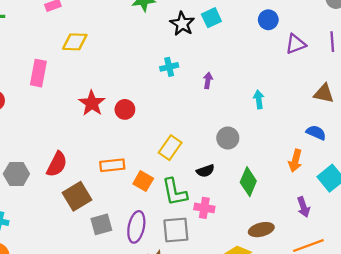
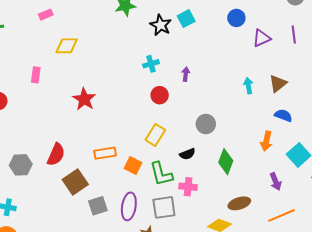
pink rectangle: (38, 73) -> (36, 75), size x0.7
brown triangle: (324, 94) -> (278, 84), moved, turned -48
cyan arrow: (259, 99) -> (248, 86), moved
red circle: (125, 109) -> (160, 95), moved

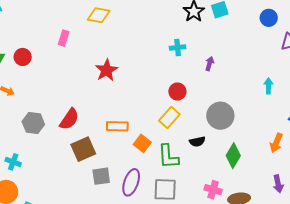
red circle: (160, 95) -> (177, 92), moved
gray circle: (206, 124) -> (220, 116), size x1.4
pink cross: (188, 187) -> (213, 190), moved

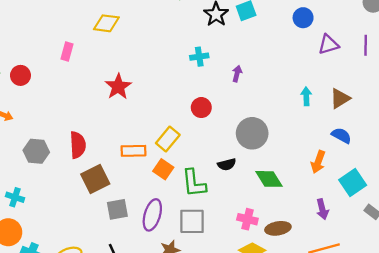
yellow rectangle: (169, 117) -> (168, 139), moved
red semicircle: (69, 119) -> (78, 145), turned -35
green diamond: (233, 156) -> (269, 179), turned -60

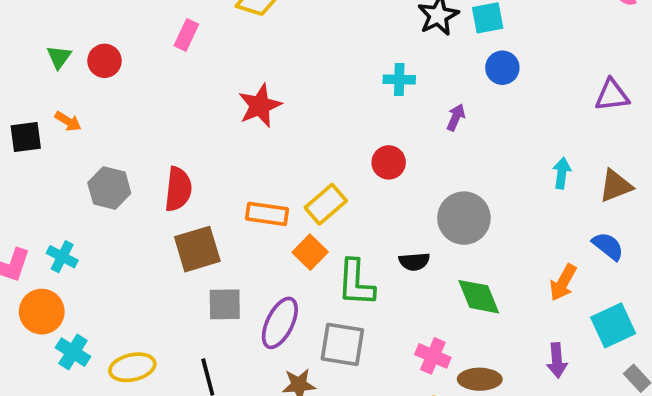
blue circle: (303, 18) -> (502, 68), moved

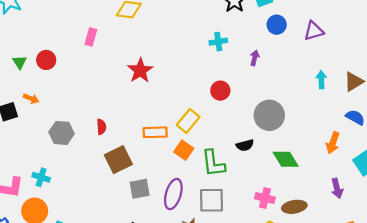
purple triangle: (612, 95) -> (314, 31), moved
red semicircle: (178, 189) -> (101, 127), size x0.6

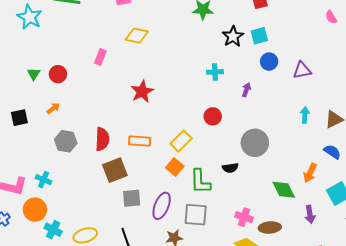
orange arrow: (31, 99) -> (53, 108), moved, turned -64
red semicircle: (101, 127) -> (102, 139), size x1.6
orange rectangle: (155, 132) -> (140, 141), moved
green diamond: (286, 159) -> (284, 190), moved

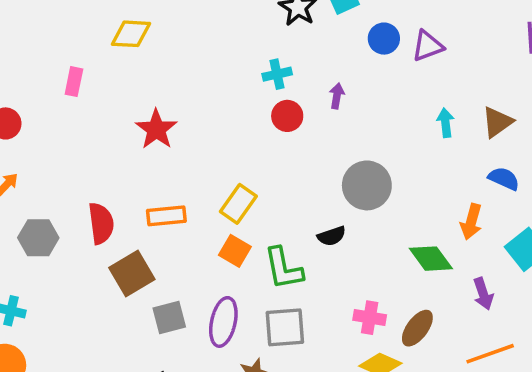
blue circle: (269, 62) -> (384, 39), moved
red circle: (213, 116) -> (287, 116), moved
brown ellipse: (270, 228) -> (417, 328), turned -40

